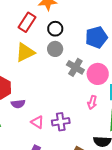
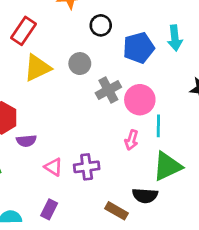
red rectangle: (27, 22) -> (23, 31), moved
black circle: (55, 29) -> (101, 25), moved
gray cross: (75, 67) -> (108, 90), turned 30

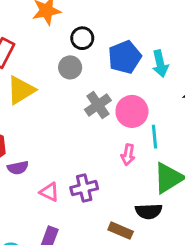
cyan arrow: (175, 38) -> (160, 64), moved
gray circle: (80, 64) -> (70, 67), moved

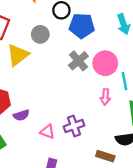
blue pentagon: (125, 57) -> (82, 26), moved, turned 30
gray circle: (70, 67) -> (40, 34), moved

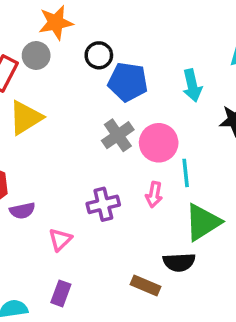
gray circle: (40, 34) -> (36, 55), moved
purple cross: (74, 126) -> (103, 204), moved
pink triangle: (47, 132) -> (60, 240), turned 49

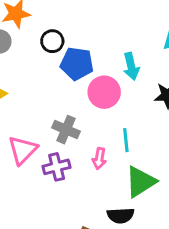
gray cross: (118, 135) -> (66, 130), moved, turned -32
pink circle: (159, 143) -> (104, 92), moved
pink triangle: (60, 240) -> (23, 150), moved, size x1.5

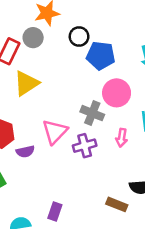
pink circle: (104, 92) -> (117, 93), moved

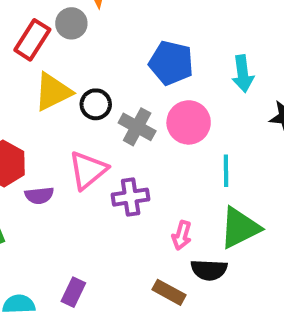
black circle: (79, 37) -> (96, 104), moved
gray cross: (92, 113) -> (137, 127), moved
pink arrow: (122, 138) -> (182, 235), moved

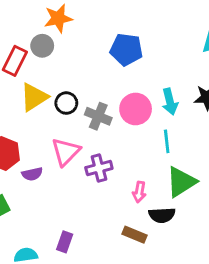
blue pentagon: (171, 63) -> (126, 49), moved
cyan arrow: (243, 74) -> (170, 102), moved

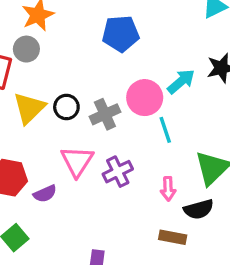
cyan arrow: (170, 102) -> (181, 81), turned -105
gray cross: (98, 116) -> (105, 114), turned -35
cyan line: (167, 141) -> (165, 130), moved

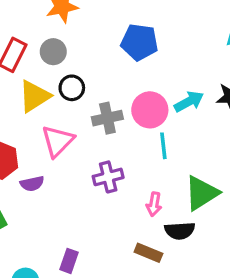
gray circle: (26, 49) -> (53, 52), moved
black circle: (66, 107) -> (72, 88), moved
pink triangle: (77, 161) -> (58, 141), moved

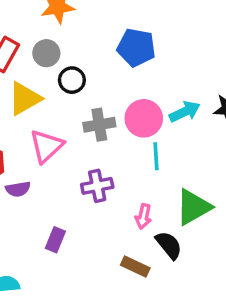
black circle: (72, 88) -> (72, 80), moved
black semicircle: (180, 231) -> (169, 245), turned -128
purple rectangle: (69, 261) -> (55, 240), moved

